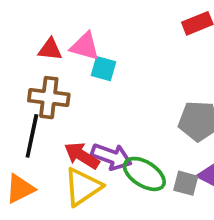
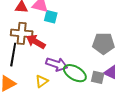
red arrow: (82, 156) -> (36, 42), moved
yellow triangle: (83, 187) -> (42, 81), size x0.6

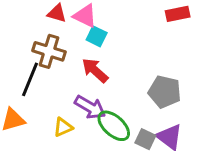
red arrow: (36, 42) -> (95, 70), moved

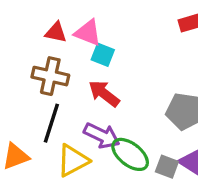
black line: (30, 79) -> (51, 123), moved
yellow triangle: (63, 127) -> (73, 160), size x1.5

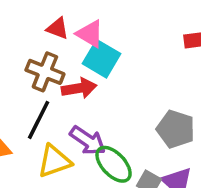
cyan square: (103, 55) -> (102, 59), size x1.5
red arrow: (104, 94) -> (79, 88), moved, turned 124

